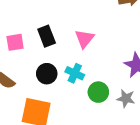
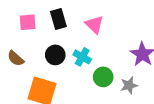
pink triangle: (84, 39) -> (94, 25), turned -30
gray star: (126, 98) -> (129, 85), turned -30

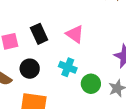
black circle: (55, 55) -> (30, 69), moved

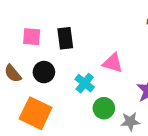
pink triangle: (75, 34) -> (113, 63), moved, turned -36

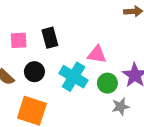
cyan cross: (85, 83) -> (74, 77), size x1.5
green circle: (104, 108) -> (107, 83), moved

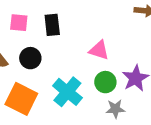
cyan cross: (74, 77) -> (67, 92), moved

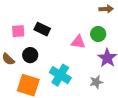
black rectangle: (52, 25) -> (42, 29), turned -49
green circle: (105, 82) -> (98, 34), moved

